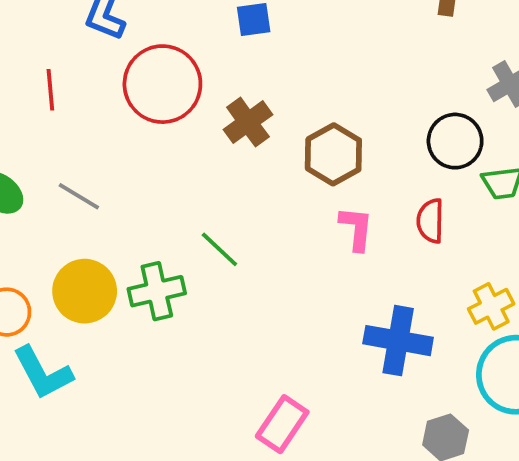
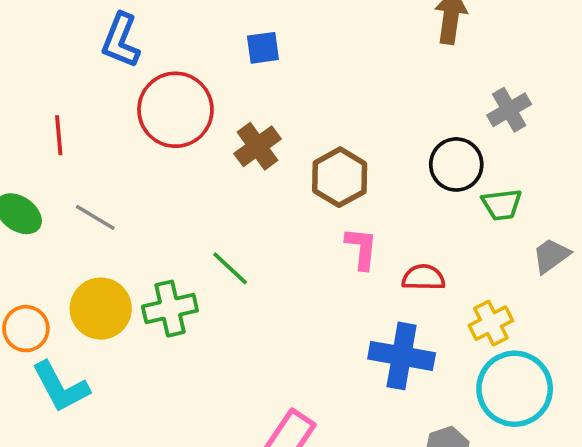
red line: (50, 90) -> (59, 135), moved
red semicircle: (430, 221) -> (423, 278), moved, turned 90

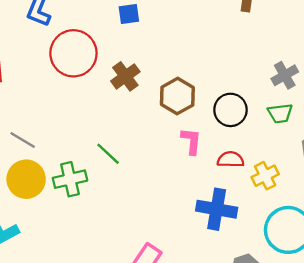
gray cross: (509, 110) -> (285, 75), moved
black circle: (456, 164) -> (230, 110), moved
gray line: (95, 217) -> (23, 140), moved
yellow cross: (491, 323) -> (265, 176), moved

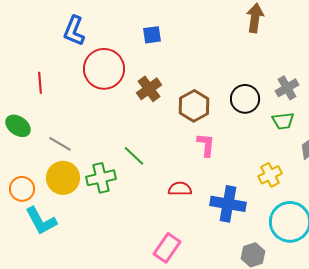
black circle: (230, 110) -> (245, 99), moved
red semicircle: (230, 160) -> (180, 189), moved

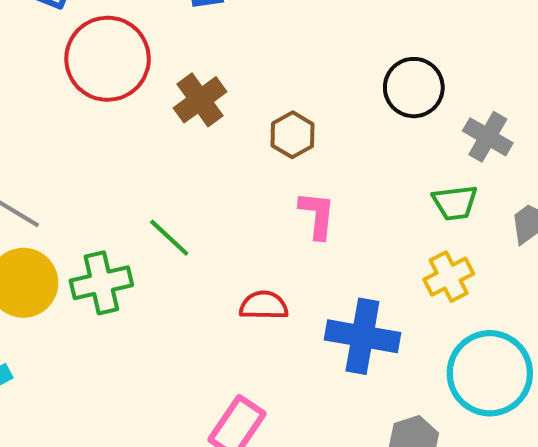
gray cross: (287, 88) -> (488, 137), moved, turned -30
black circle: (245, 99) -> (414, 88), moved
brown hexagon: (194, 106) -> (293, 135), size x0.7
green trapezoid: (283, 121) -> (455, 203), moved

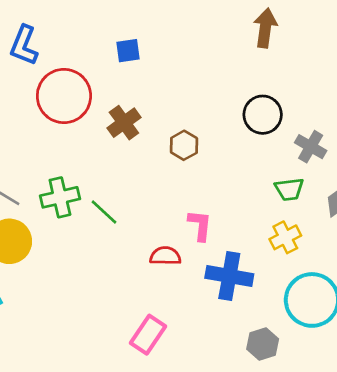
pink L-shape: (317, 215) -> (200, 225), moved
green cross: (101, 283) -> (60, 197), moved

